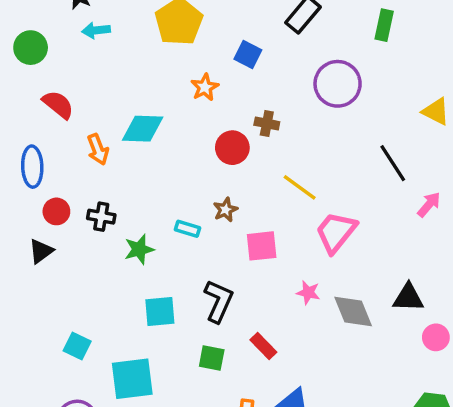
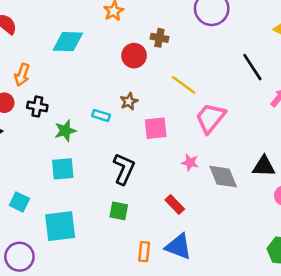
orange arrow: (98, 149) -> (22, 75), moved, turned 40
cyan square: (160, 311) -> (63, 169), moved
red rectangle: (263, 346) -> (175, 205), moved

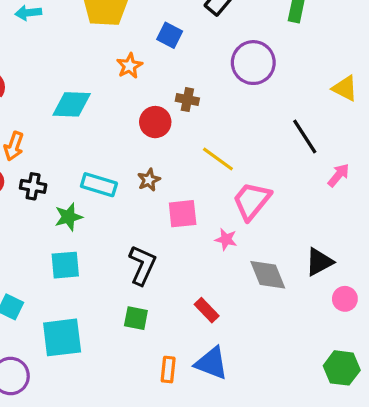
cyan rectangle: (101, 115) -> (99, 185), moved, size x1.5
pink star: (190, 163) -> (226, 239), moved
black triangle: (264, 166) -> (319, 262), turned -30

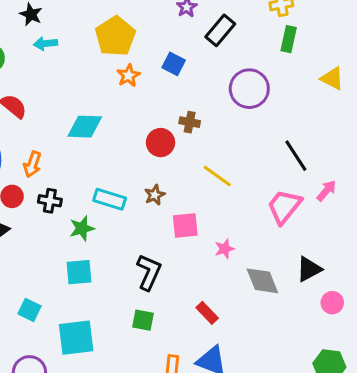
orange star: (130, 66) -> (128, 76), moved
yellow triangle: (345, 88) -> (332, 78), moved
pink trapezoid: (252, 201) -> (284, 207), moved
pink star: (226, 239) -> (225, 249), turned -30

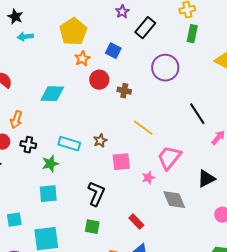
red circle: (161, 143) -> (99, 80), moved
pink trapezoid: (284, 207) -> (169, 158), moved
black triangle: (309, 269) -> (206, 179), moved
cyan square: (29, 310) -> (14, 220), turned -35

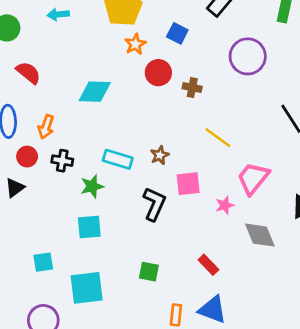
black L-shape: (96, 194) -> (154, 204), moved

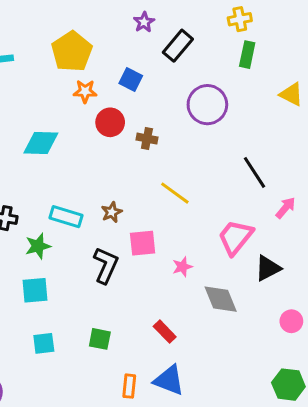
orange star: (135, 44) -> (85, 91), turned 30
pink trapezoid: (253, 178) -> (235, 237), moved
cyan square: (87, 288) -> (44, 343), moved, size x0.6

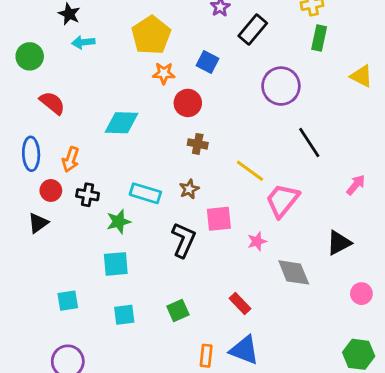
brown cross: (147, 139) -> (198, 144), moved
black line: (255, 172) -> (309, 143), moved
pink trapezoid: (235, 237) -> (282, 200), moved
green square: (100, 339) -> (178, 311), turned -35

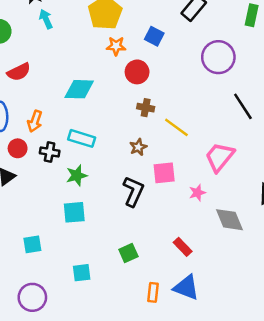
cyan arrow: (83, 42) -> (46, 19), turned 72
red semicircle: (52, 103) -> (19, 72), turned 115
yellow line: (250, 171) -> (176, 127), moved
cyan rectangle: (145, 193) -> (82, 138), moved
cyan square: (124, 315) -> (82, 273), moved

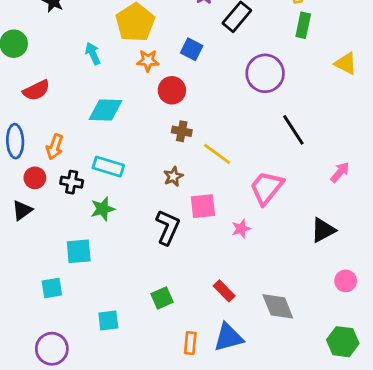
cyan arrow: (46, 19) -> (93, 54), moved
cyan square: (74, 212) -> (79, 251), moved
gray diamond: (229, 220) -> (278, 306), moved
blue triangle: (186, 287) -> (228, 337), turned -36

